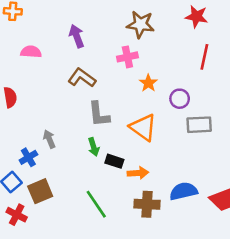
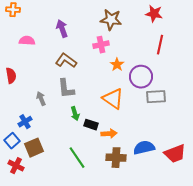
purple circle: (180, 99) -> (141, 77), size x1.5
gray L-shape: (99, 114) -> (66, 89), moved
gray arrow: (49, 139) -> (41, 99), moved

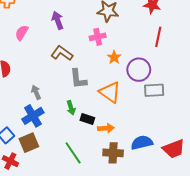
pink semicircle: (27, 41) -> (22, 33), turned -63
gray L-shape: (66, 89) -> (78, 79), moved
blue cross: (25, 122) -> (33, 116), moved, size x1.5

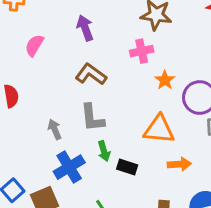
gray L-shape: (78, 79) -> (92, 118), moved
orange triangle: (110, 92) -> (159, 129), turned -30
blue cross: (33, 116) -> (69, 167), moved
orange arrow: (106, 128) -> (179, 164), moved

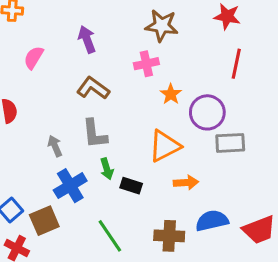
orange triangle: (159, 129) -> (165, 146), turned -32

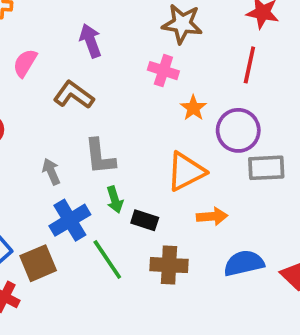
pink cross: (146, 64) -> (163, 71), turned 30
red line: (236, 64) -> (249, 65), moved
brown L-shape: (93, 88) -> (74, 95), moved
green line: (110, 236) -> (107, 259), moved
brown cross: (169, 236) -> (169, 265), moved

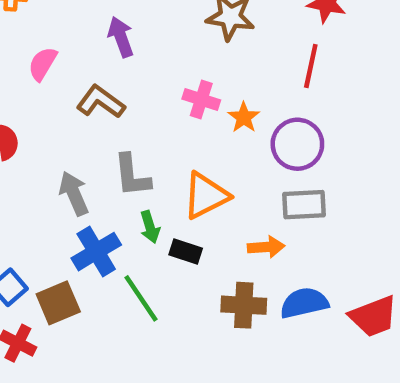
pink cross: (163, 71) -> (201, 100), moved
gray rectangle: (266, 168) -> (304, 205), moved
gray arrow: (51, 172) -> (74, 193), size x1.4
orange triangle: (186, 172) -> (206, 196), moved
brown cross: (169, 265) -> (244, 305), moved

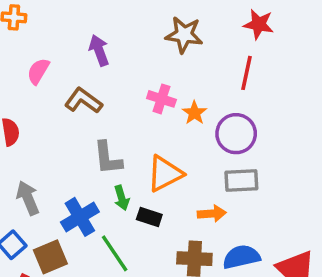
gray arrow: (74, 193) -> (28, 198), moved

